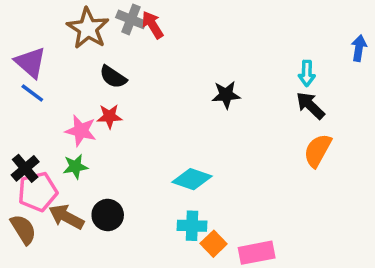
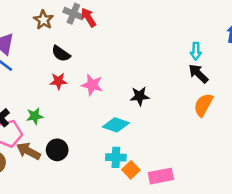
brown star: (88, 28) -> (43, 20), size x0.7
black star: (226, 95) -> (140, 96), moved
pink star: (81, 131) -> (92, 85), moved

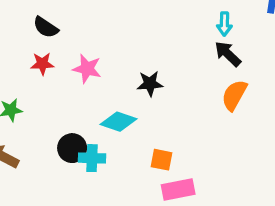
black circle: (57, 150) -> (72, 148), moved
cyan cross: (116, 157) -> (92, 158), moved
orange square: (131, 170) -> (162, 160), moved, turned -35

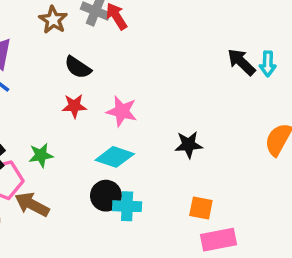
black arrow: (228, 54) -> (241, 62), moved
black star: (150, 84) -> (189, 145), moved
cyan diamond: (118, 122) -> (115, 157), moved

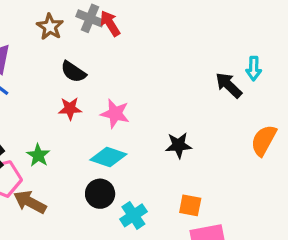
black arrow: (241, 62) -> (229, 85), moved
green star: (41, 155) -> (38, 155), turned -30
cyan cross: (127, 206) -> (133, 215), moved, turned -36

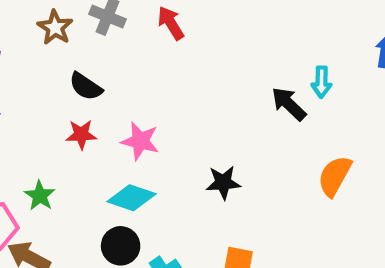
red arrow: (110, 23) -> (171, 23), moved

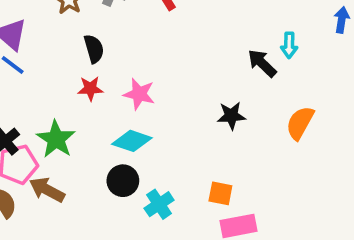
black semicircle: (86, 86) -> (94, 49), turned -140
black star: (223, 183) -> (231, 116), moved
green star: (40, 196) -> (56, 139), size x1.5

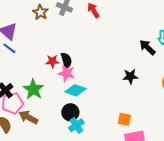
black semicircle: (94, 49) -> (66, 60), moved
pink star: (139, 94) -> (66, 73), moved
cyan cross: (159, 204) -> (76, 125), moved

